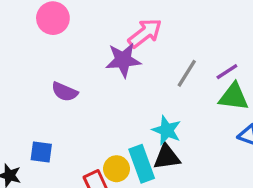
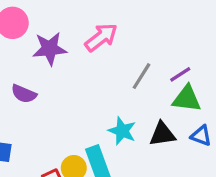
purple star: (123, 60) -> (50, 49), moved
black triangle: (167, 157) -> (162, 134), moved

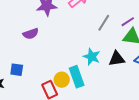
purple semicircle: (24, 94) -> (31, 34), turned -42

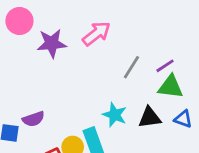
purple semicircle: (31, 34) -> (33, 119), moved

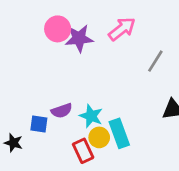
pink circle: (19, 21) -> (58, 29), moved
cyan star: (115, 115) -> (91, 116), moved

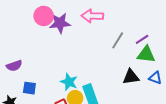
pink arrow: (122, 29) -> (92, 16), turned -140
purple semicircle: (62, 111) -> (14, 66), moved

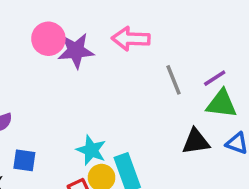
gray line: (118, 40) -> (174, 80), turned -54

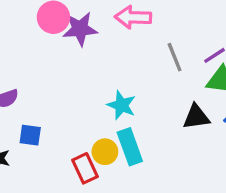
cyan star: (91, 150) -> (121, 105), moved

